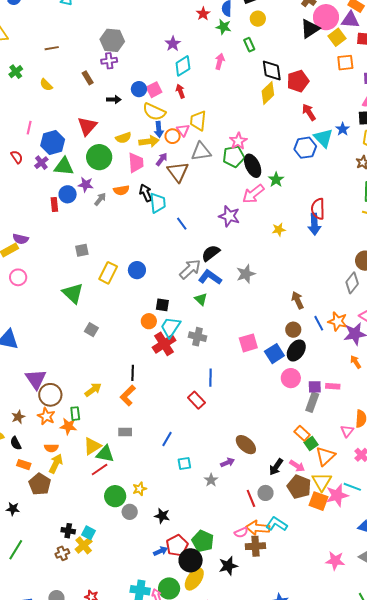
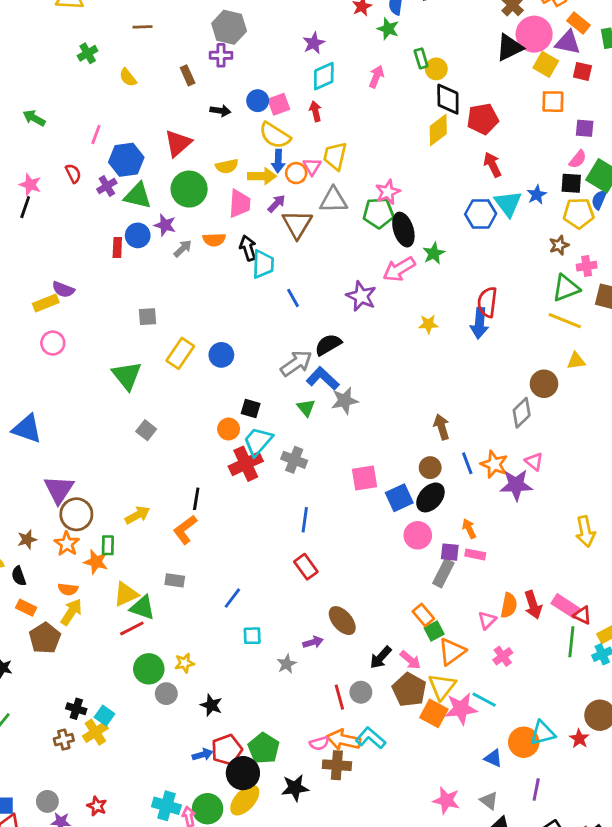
yellow circle: (258, 19) -> (436, 69), moved
yellow square: (337, 37) -> (546, 64), turned -30
gray star: (246, 274) -> (345, 401), moved
orange arrow: (356, 362) -> (469, 529), moved
red rectangle: (196, 400) -> (306, 567), moved

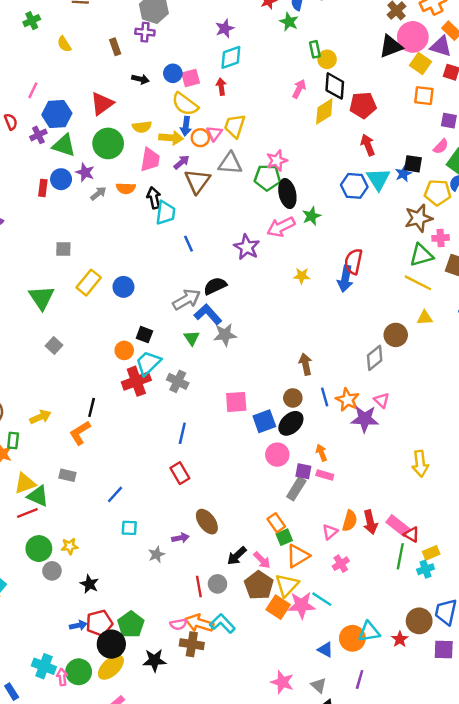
pink arrow: (376, 77) -> (299, 89), moved
black square: (571, 183) -> (413, 164), moved
brown star: (559, 245) -> (419, 218), size x1.6

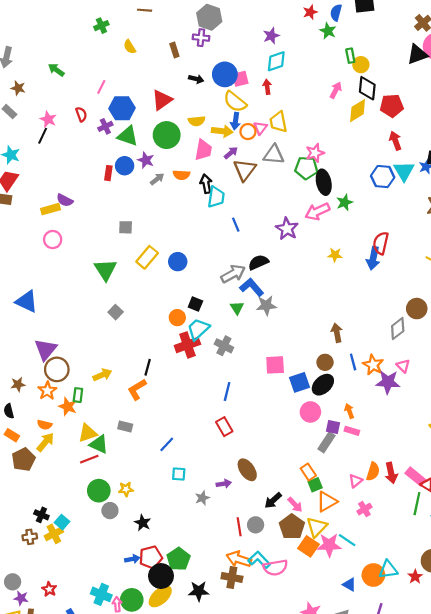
blue circle: (173, 73) -> (225, 74), size x1.5
yellow trapezoid: (235, 126) -> (278, 122), turned -30
pink semicircle: (178, 624) -> (275, 568), moved, size x1.6

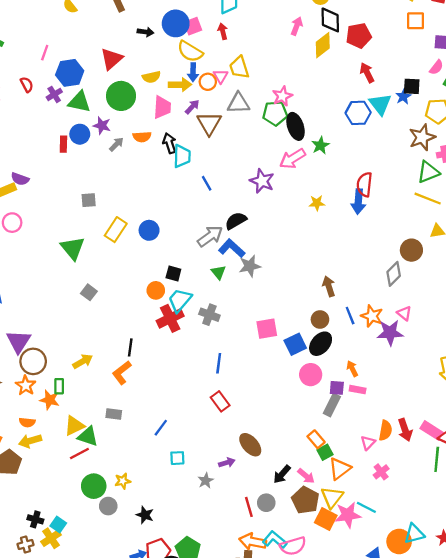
yellow arrow: (45, 442) -> (30, 441), turned -138

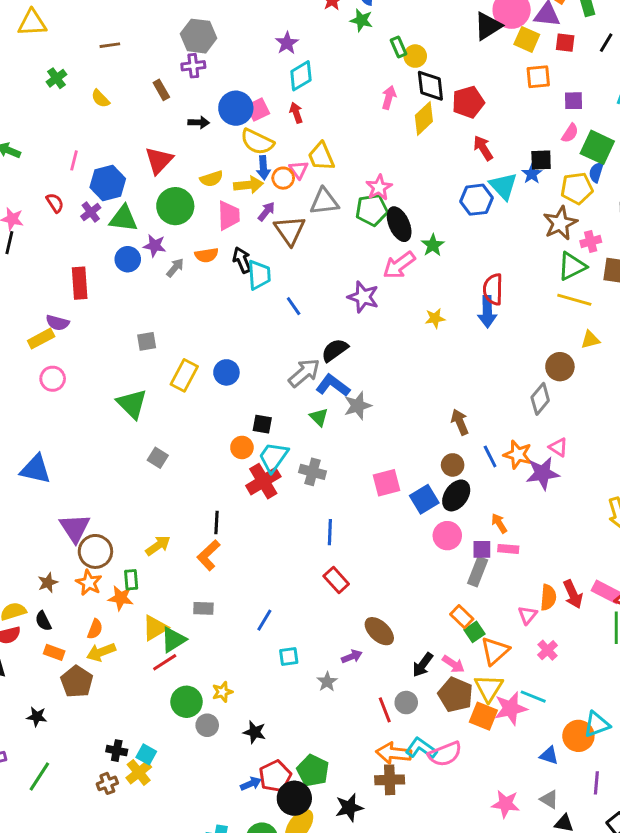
red rectangle: (63, 144) -> (80, 283), moved, size x1.5
orange semicircle: (27, 422) -> (95, 629), turned -70
green triangle: (88, 436) -> (173, 640), turned -45

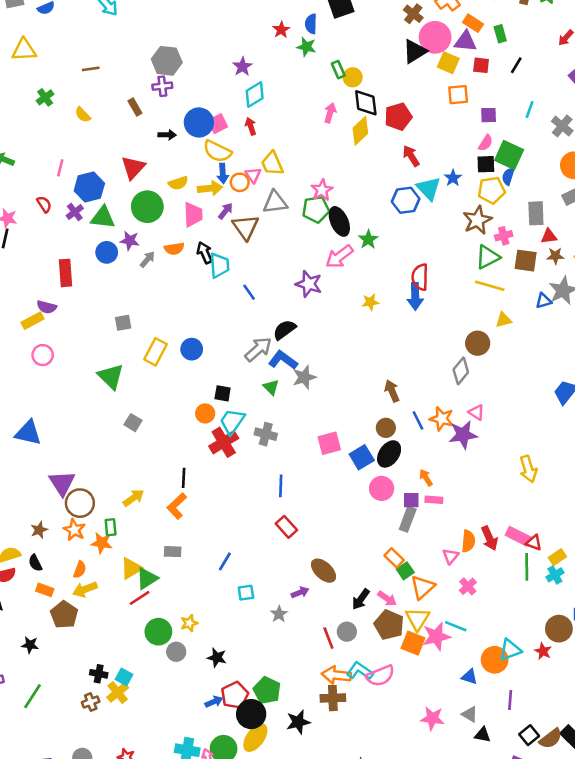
black square: (541, 160) -> (486, 164), moved

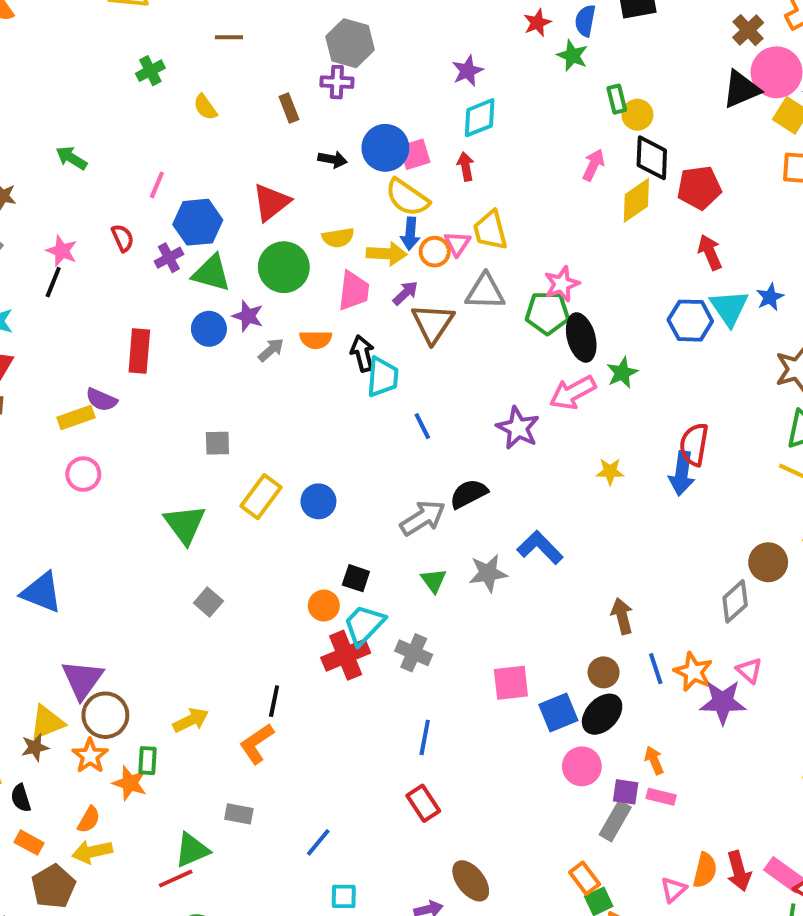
blue L-shape: (283, 360) -> (540, 547), moved
yellow triangle: (131, 568) -> (47, 722), moved

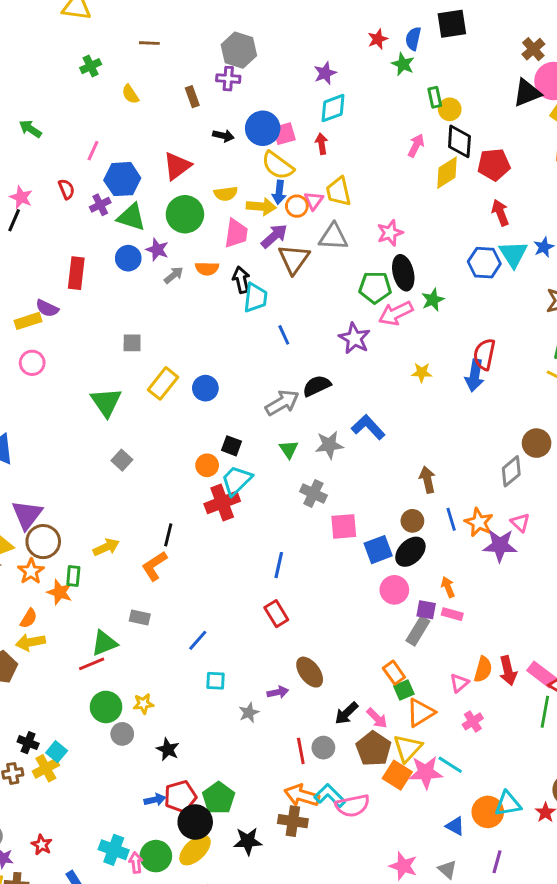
purple arrow: (405, 293) -> (274, 236), size x1.4
green pentagon: (547, 313) -> (375, 287), moved
gray cross: (414, 653) -> (313, 493), moved

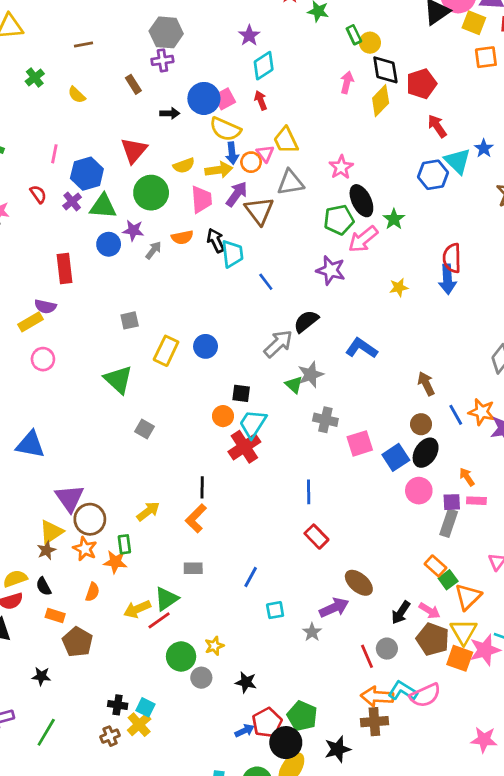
gray star: (329, 445) -> (311, 375), moved
yellow arrow: (30, 642) -> (137, 609), moved
purple arrow: (278, 692) -> (334, 608), size x1.5

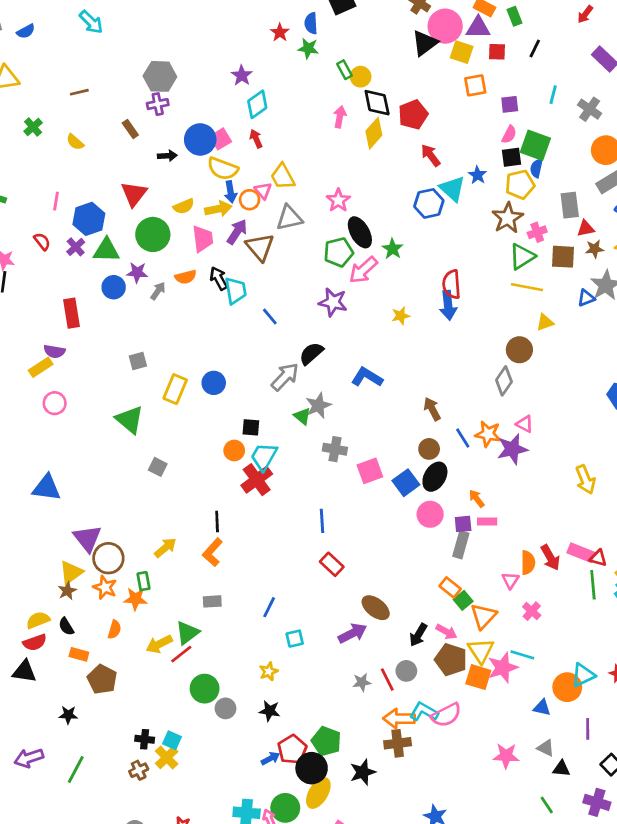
gray star: (312, 632) -> (362, 682), moved, turned 30
yellow star: (214, 646) -> (269, 671), moved

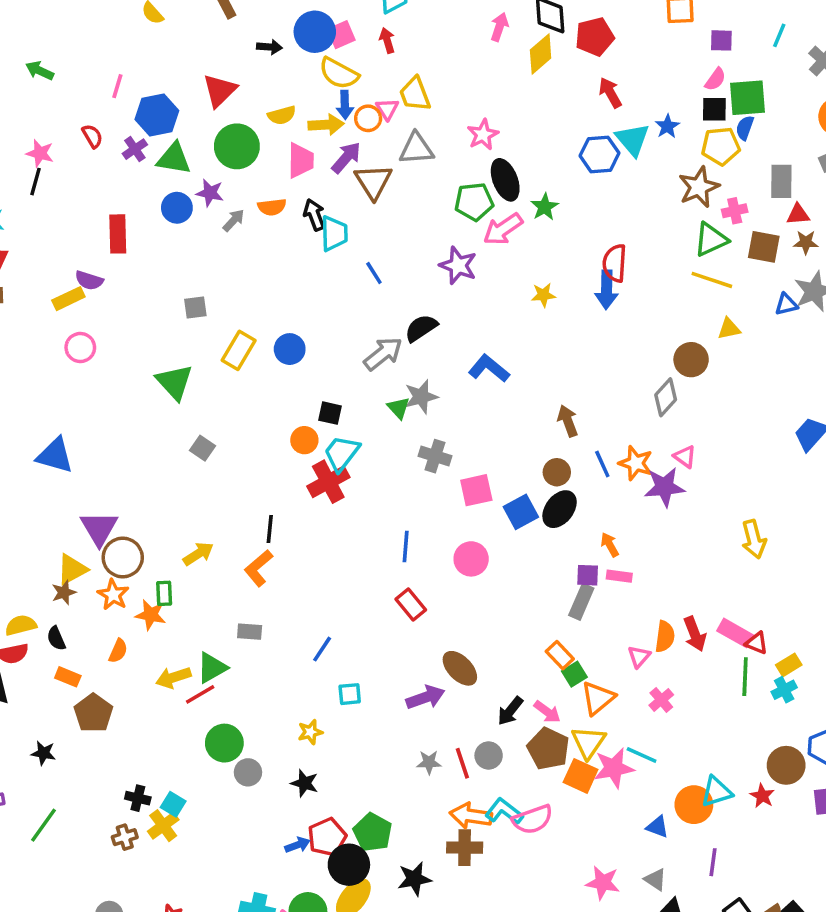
green square: (535, 145) -> (748, 98), turned -32
pink circle: (430, 514) -> (471, 559), moved

